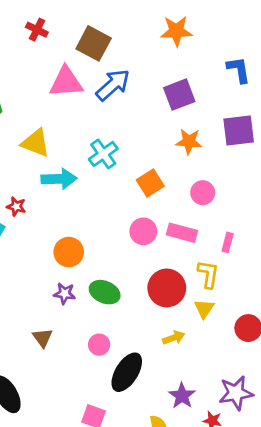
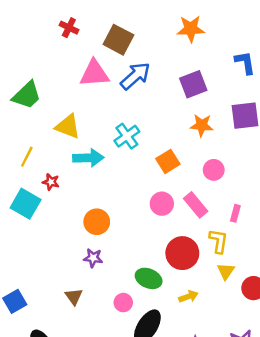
pink rectangle: (182, 233) -> (196, 205), turned 35
green ellipse: (105, 292) -> (149, 278), moved
yellow triangle: (204, 309) -> (226, 271), moved

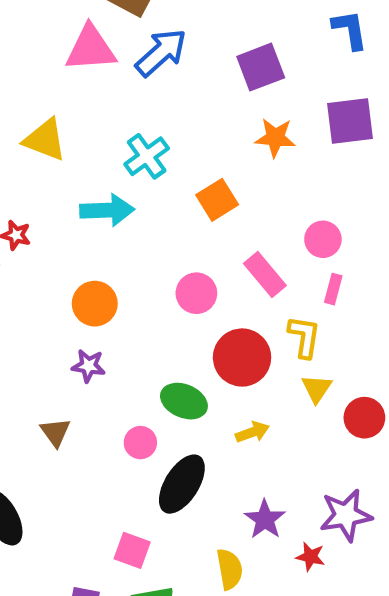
cyan arrow: (88, 158) -> (107, 210), moved
pink circle: (214, 170) -> (323, 239), moved
pink circle: (162, 204) -> (196, 293), moved

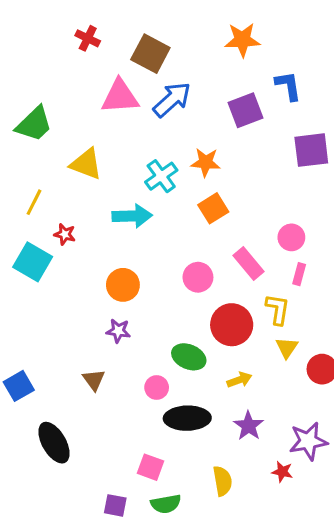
blue L-shape: (350, 30) -> (288, 86), moved
orange star: (275, 138) -> (206, 162), moved
black ellipse: (182, 484) -> (187, 418), turned 57
purple star: (265, 519) -> (249, 426), moved

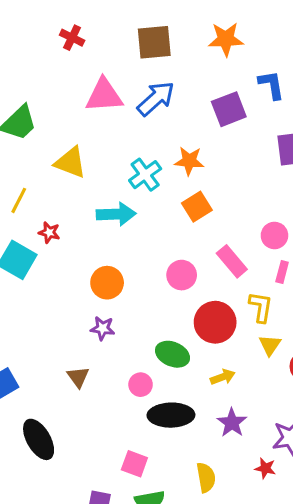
brown square: (150, 54) -> (154, 42), moved, turned -33

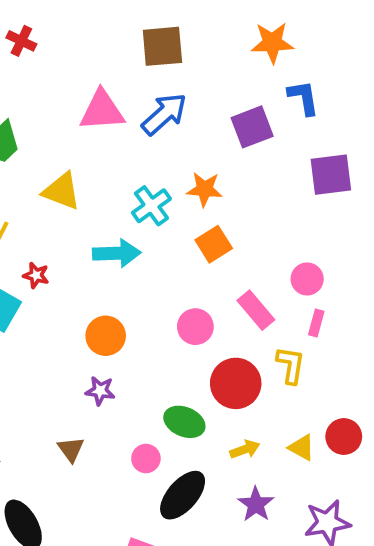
red cross: (72, 38) -> (21, 41), moved
orange star: (226, 39) -> (272, 43), moved
yellow triangle: (270, 345) -> (302, 448), moved, turned -35
black ellipse: (171, 415) -> (183, 495), turned -48

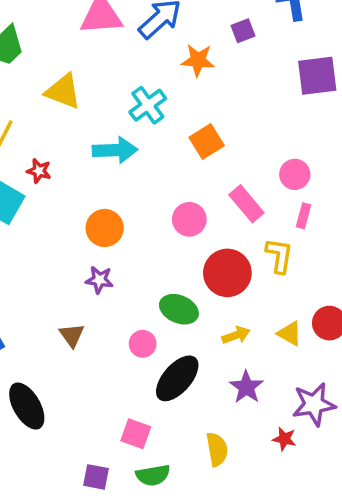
purple square: (252, 127) -> (243, 31), size x0.6
orange star: (205, 189) -> (198, 60), moved

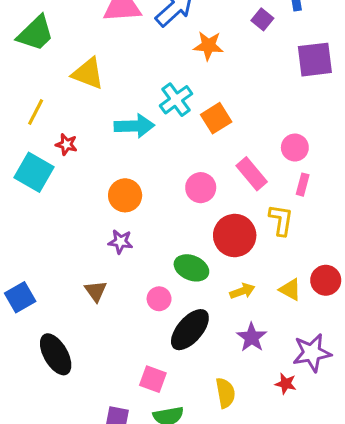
purple square: (243, 31) -> (262, 19), moved, turned -30
cyan cross: (148, 105) -> (176, 100), moved

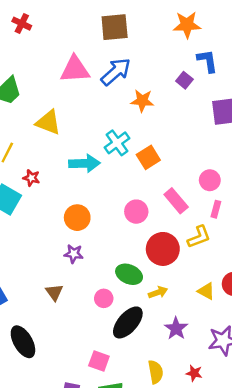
yellow L-shape: (281, 220) -> (199, 237), turned 60
yellow arrow: (242, 291) -> (158, 292), moved
red star: (286, 384) -> (194, 373), moved

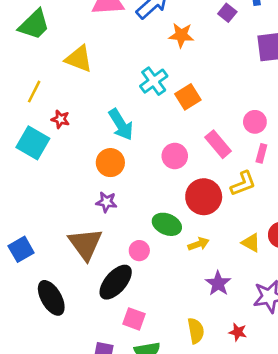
cyan arrow: (84, 163) -> (121, 124), moved, turned 60
brown triangle: (54, 292) -> (85, 244), size x1.8
black ellipse: (128, 322) -> (116, 282), moved

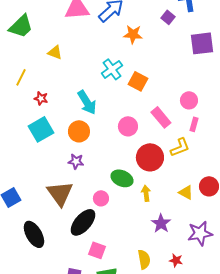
yellow triangle: (79, 59) -> (55, 52), size x0.7
orange square: (188, 97) -> (138, 81), turned -30
cyan square: (33, 143) -> (41, 129), moved, turned 30
yellow arrow: (198, 244) -> (146, 193), turned -77

